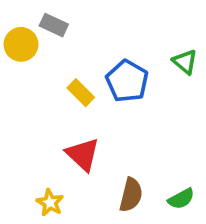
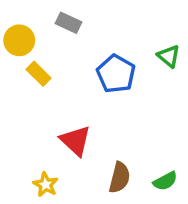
gray rectangle: (54, 25) -> (68, 23), moved
yellow rectangle: (81, 93) -> (39, 74), moved

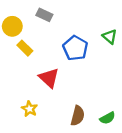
red triangle: (76, 141) -> (49, 78), moved
yellow star: (46, 185) -> (29, 109), moved

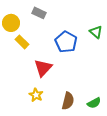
red triangle: (49, 78) -> (43, 68), turned 30
yellow star: (29, 109) -> (36, 95), moved

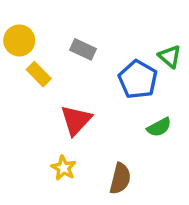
gray rectangle: (39, 13) -> (83, 49), moved
blue pentagon: (66, 42) -> (138, 79), moved
green semicircle: (94, 103) -> (159, 127), moved

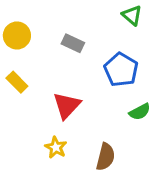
green triangle: (170, 56) -> (132, 15), moved
yellow rectangle: (39, 74) -> (17, 82), moved

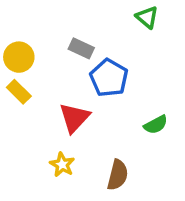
yellow circle: (17, 36) -> (19, 57), moved
blue pentagon: (121, 70) -> (109, 78), moved

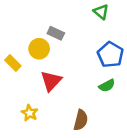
yellow circle: (19, 57) -> (39, 49), moved
blue pentagon: (109, 78) -> (110, 55), moved
yellow star: (62, 165) -> (30, 113), moved

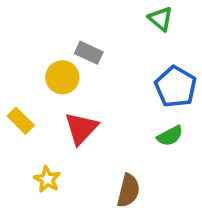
yellow rectangle: (13, 63) -> (21, 121), moved

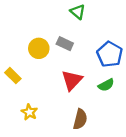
green triangle: (161, 19) -> (78, 12), moved
gray rectangle: (89, 53) -> (65, 44), moved
red triangle: (81, 128) -> (72, 80), moved

